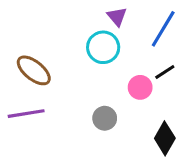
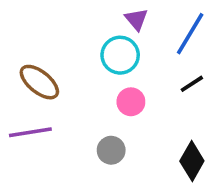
pink circle: (140, 87) -> (131, 102), moved
gray circle: (105, 118) -> (111, 150), moved

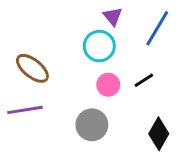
black line: (192, 84) -> (144, 80), moved
gray circle: (111, 150) -> (92, 125), size x1.4

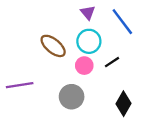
blue line: (157, 28) -> (122, 22), turned -68
cyan circle: (99, 46) -> (89, 41), moved
brown ellipse: (32, 68) -> (53, 46), moved

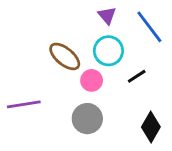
pink circle: (84, 66) -> (92, 80), moved

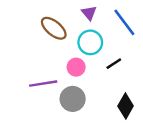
brown ellipse: (65, 56) -> (54, 28), moved
purple line: (24, 104) -> (43, 84), moved

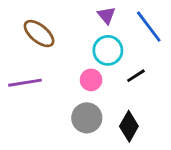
brown ellipse: (54, 28) -> (39, 34), moved
purple line: (43, 84) -> (25, 83), moved
black diamond: (126, 106) -> (129, 126), moved

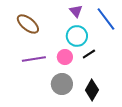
black line: (136, 76) -> (89, 54), moved
purple line: (25, 83) -> (34, 59), moved

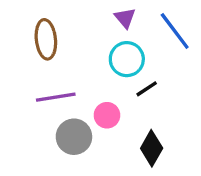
brown ellipse: (28, 24) -> (46, 39), turned 45
pink circle: (65, 57) -> (107, 115), moved
gray circle: (62, 84) -> (74, 137), moved

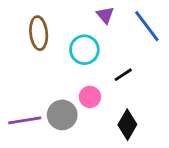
cyan circle: (127, 59) -> (84, 50), moved
purple line: (56, 97) -> (25, 120), moved

